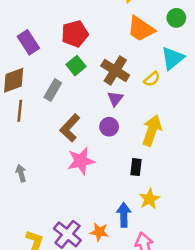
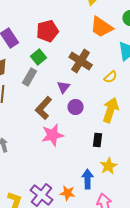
green square: (76, 66) -> (39, 57), moved
yellow semicircle: (152, 79) -> (111, 77), moved
purple triangle: (115, 99) -> (64, 87), moved

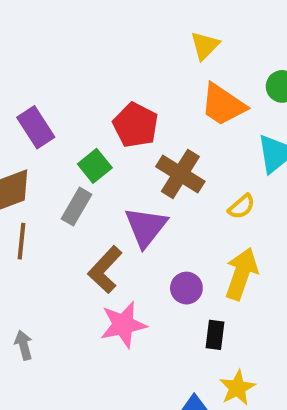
red pentagon: (48, 31) -> (136, 125), moved, turned -30
purple triangle: (64, 87) -> (146, 227), size x1.6
purple circle: (76, 107) -> (186, 288), moved

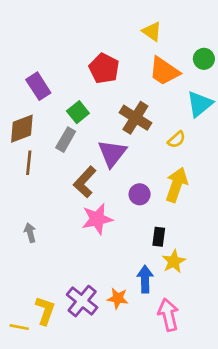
yellow triangle: (205, 46) -> (152, 31), turned -40
red pentagon: (136, 125) -> (104, 68), moved
black rectangle: (215, 335) -> (159, 237), moved

